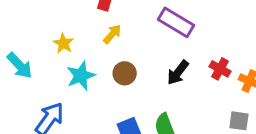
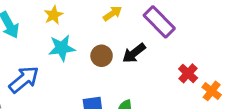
yellow arrow: (112, 34) -> (112, 13), moved
black arrow: (178, 72) -> (134, 53), moved

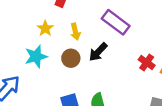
yellow arrow: (112, 13) -> (75, 32), moved, turned 119
yellow star: (54, 15) -> (45, 28), moved

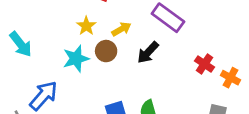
yellow arrow: (75, 32) -> (121, 29), turned -105
brown circle: (71, 58) -> (106, 51), moved

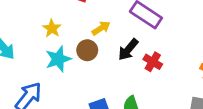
yellow star: (86, 26) -> (52, 28), moved
red cross: (204, 64) -> (153, 62), moved

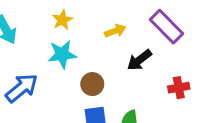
brown circle: (87, 50) -> (92, 84), moved
red cross: (153, 62) -> (179, 88), moved, turned 36

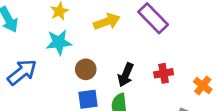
yellow arrow: (115, 31) -> (107, 22), size x1.4
black arrow: (139, 60) -> (126, 75), moved, turned -30

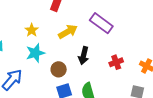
black arrow: (126, 75) -> (84, 56), moved

